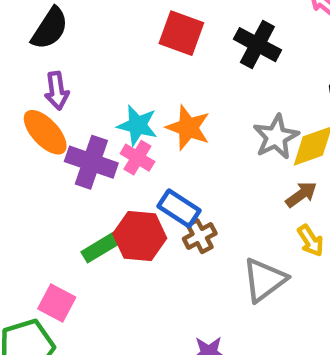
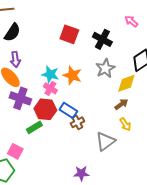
gray star: (276, 137) -> (105, 68), moved
purple cross: (91, 162) -> (20, 98), moved
red hexagon: (140, 236) -> (45, 109), moved

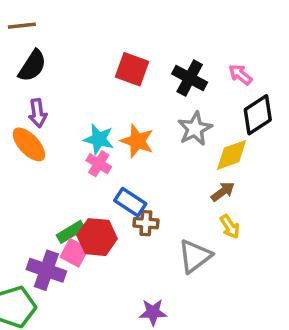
pink arrow: (131, 21) -> (240, 75), moved
purple cross: (20, 98) -> (46, 270), moved
red hexagon: (45, 109) -> (97, 237), moved
brown cross: (77, 122) -> (146, 223), turned 32
pink square: (15, 151) -> (74, 253), moved

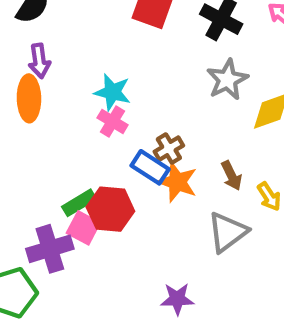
orange star: (137, 141) -> (177, 182), moved
orange ellipse: (29, 144) -> (29, 98), turned 42
brown arrow: (223, 192) -> (232, 176), moved, turned 100
brown cross: (146, 223) -> (169, 149), moved, turned -35
purple cross: (46, 270) -> (50, 249), turned -36

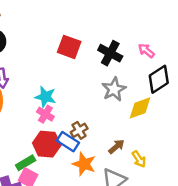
brown arrow: (232, 176) -> (116, 147), turned -105
orange star: (177, 182) -> (84, 164), moved
red hexagon: (110, 209) -> (47, 144), moved

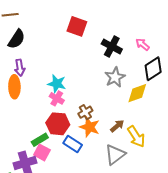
red square: (69, 47) -> (77, 26), moved
blue rectangle: (68, 142) -> (73, 144), moved
yellow arrow: (139, 159) -> (136, 137), size x1.5
orange star: (84, 164) -> (90, 127), moved

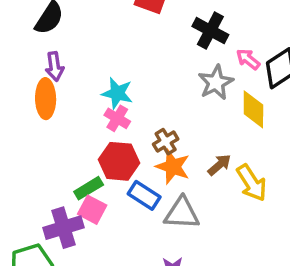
pink arrow: (143, 44) -> (248, 59), moved
yellow diamond: (137, 93) -> (253, 109), turned -70
gray triangle: (115, 155) -> (182, 213), moved, turned 40

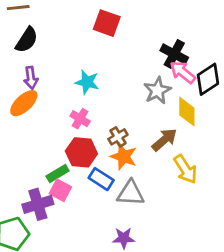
black cross: (210, 31) -> (174, 54), moved
pink arrow: (248, 59) -> (183, 72), size x1.4
cyan star: (117, 93) -> (87, 82), moved
orange ellipse: (46, 99) -> (24, 103), turned 48
brown arrow: (219, 165) -> (164, 140), moved, size x1.4

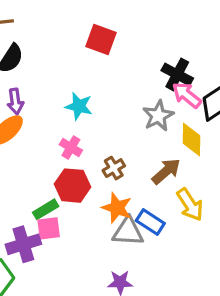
orange star: (124, 157) -> (117, 208), moved
blue rectangle: (101, 179) -> (150, 222), moved
pink square: (60, 190) -> (49, 228), turned -35

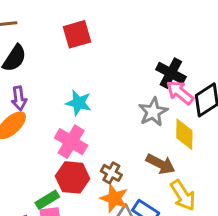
red square: (101, 40) -> (77, 34), moved, turned -36
pink cross: (71, 147) -> (71, 142), size x1.5
brown cross: (114, 168) -> (111, 173), moved, turned -30
brown arrow: (166, 171) -> (161, 164), turned 68

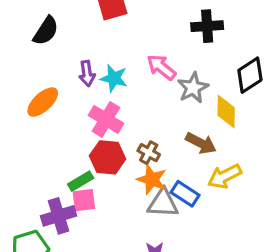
black cross: (171, 73) -> (207, 26), moved, turned -32
pink arrow: (180, 92) -> (161, 67), moved
purple arrow: (19, 98) -> (87, 74), moved
yellow arrow: (183, 195) -> (225, 176), turned 96

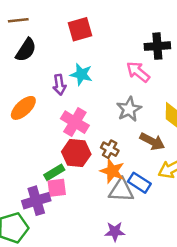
pink arrow: (161, 67) -> (138, 72), moved
cyan star: (114, 78) -> (81, 74), moved
gray star: (193, 88) -> (129, 109), moved

